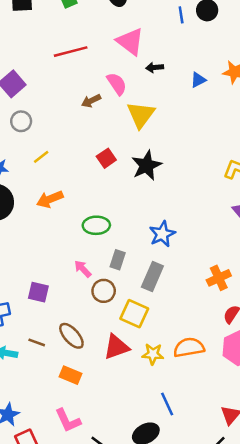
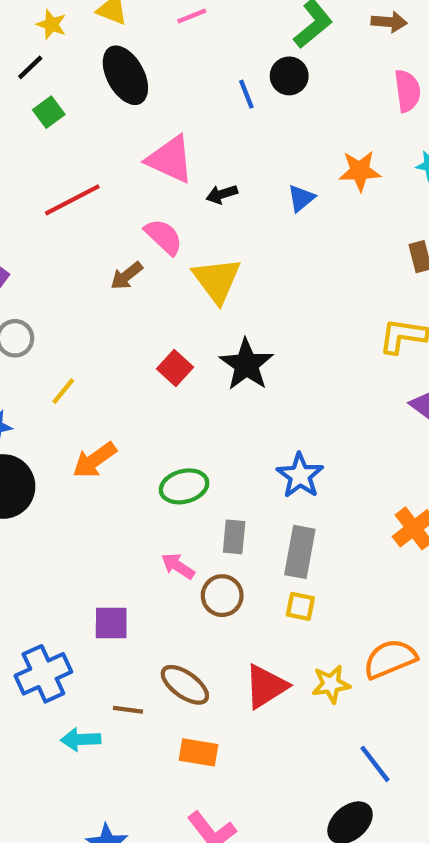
yellow square: (134, 314) -> (300, 606), moved, size x0.6

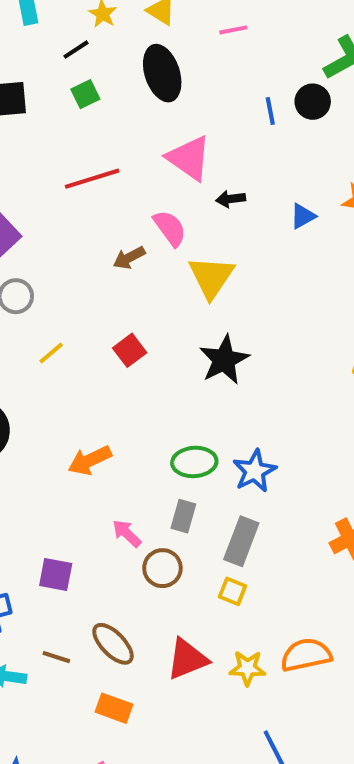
red square: (175, 368) -> (130, 350), moved
orange arrow: (95, 460) -> (90, 460), moved
green ellipse: (184, 486) -> (194, 462), moved

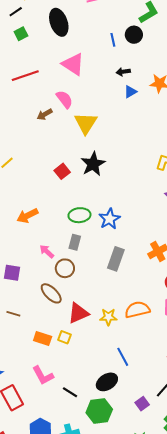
black arrow: (231, 199) -> (123, 72), moved
red square: (130, 350) -> (62, 171), moved
gray rectangle: (241, 541) -> (116, 259), moved
yellow square: (233, 591) -> (65, 337), moved
brown ellipse: (113, 644) -> (51, 293), moved

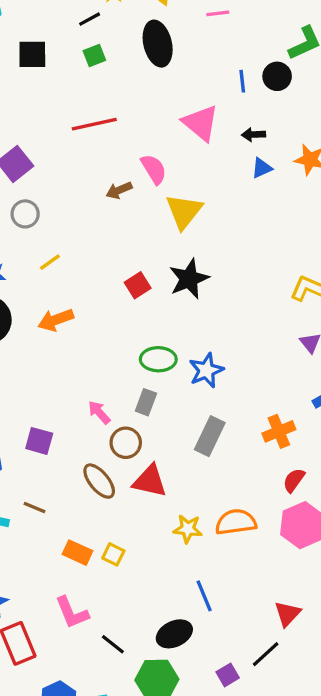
pink triangle: (73, 64) -> (201, 123), moved
orange arrow: (27, 216) -> (56, 320), moved
red triangle: (78, 313) -> (150, 481), moved, turned 30

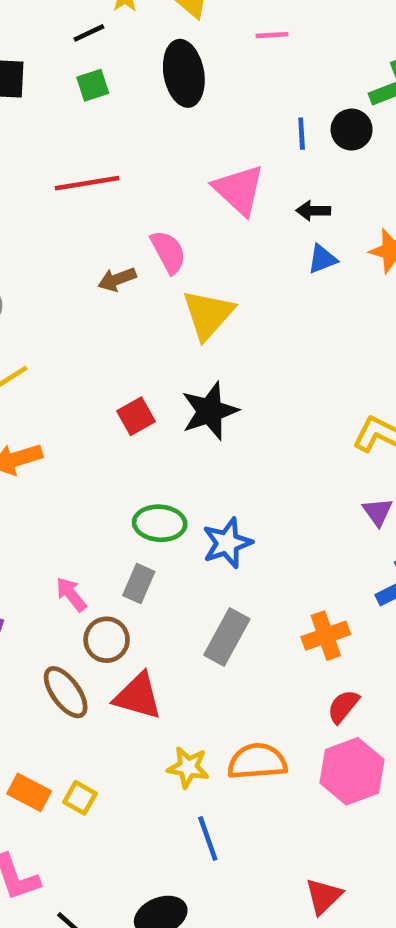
blue line: (204, 596) -> (208, 839), moved

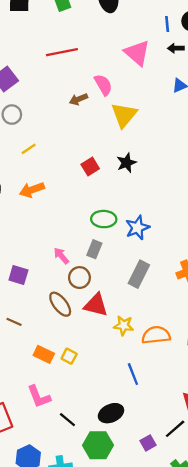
black arrow: (313, 211) -> (176, 48), moved
black star: (210, 411) -> (127, 163), size x0.7
yellow star: (188, 767) -> (124, 326), moved

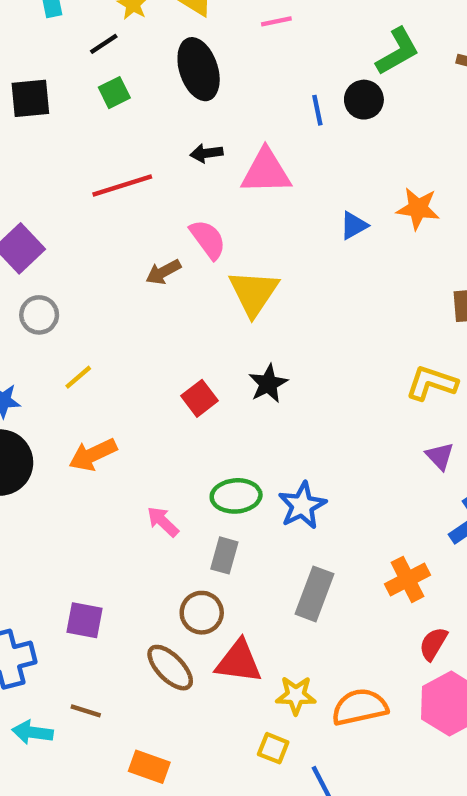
black arrow: (176, 48) -> (206, 153), moved
pink triangle: (137, 53) -> (266, 171), turned -36
pink arrow: (61, 256) -> (163, 522), moved
yellow square: (69, 356) -> (273, 748), moved

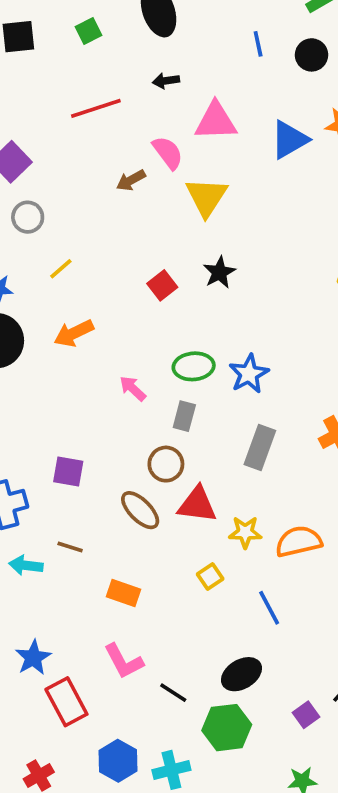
black circle: (364, 100) -> (312, 55), moved
pink triangle: (266, 171) -> (216, 121), moved
blue triangle: (354, 225) -> (289, 140), size x1.6
yellow square: (273, 748) -> (210, 576), moved, turned 35

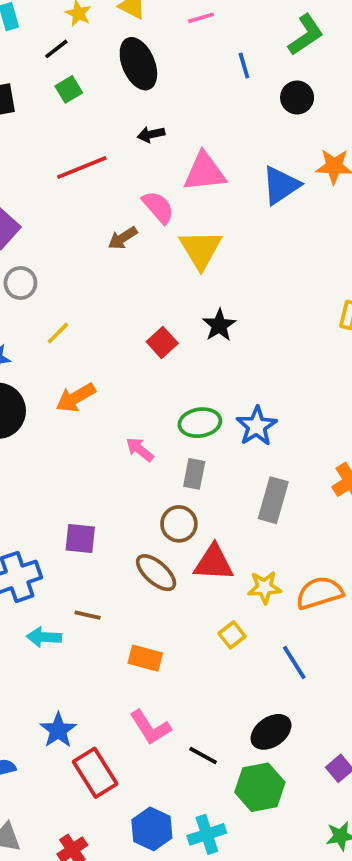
blue line: (258, 44) -> (244, 66), moved

